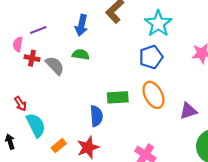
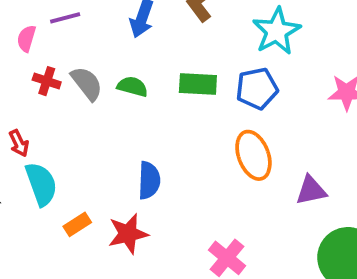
green semicircle: (81, 54) -> (132, 87), moved
red cross: (32, 58) -> (47, 81), moved
green rectangle: (118, 97) -> (198, 84), moved

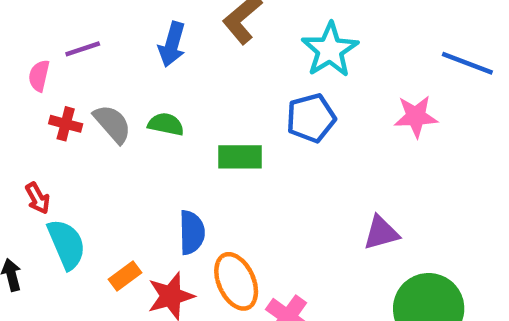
green rectangle: (198, 84) -> (240, 157), moved
orange ellipse: (253, 155) -> (236, 281), moved
orange rectangle: (77, 224) -> (125, 276), moved

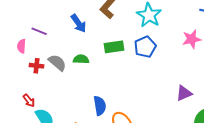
blue arrow: (172, 44) -> (78, 23), turned -42
purple line: (83, 49) -> (39, 31), turned 49
green rectangle: (240, 157) -> (114, 47), moved

